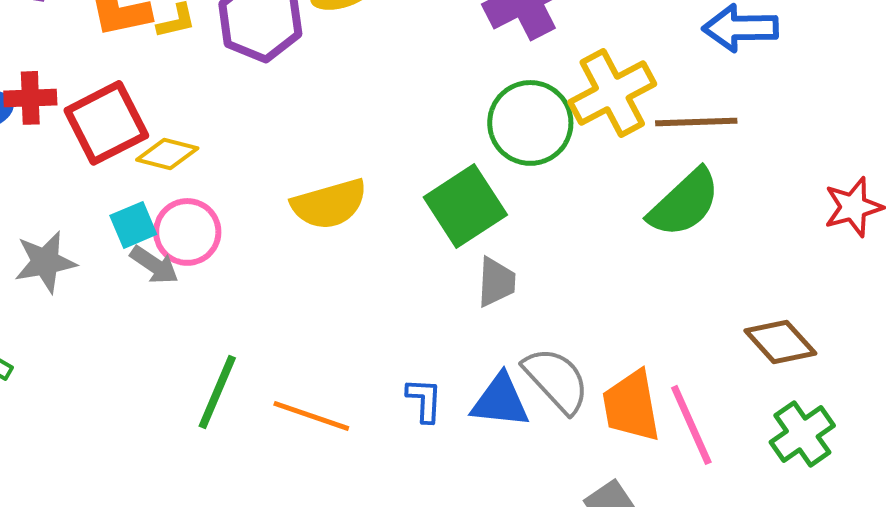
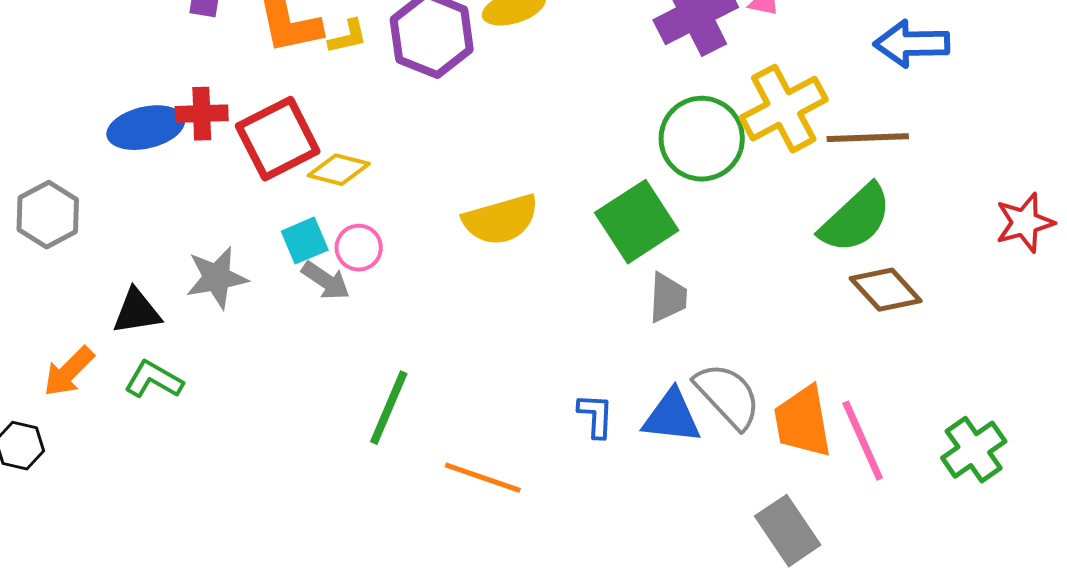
pink circle: (187, 232) -> (359, 248), size x0.7
brown diamond: (780, 342) -> (886, 290), moved
orange line: (311, 416) -> (483, 478), moved

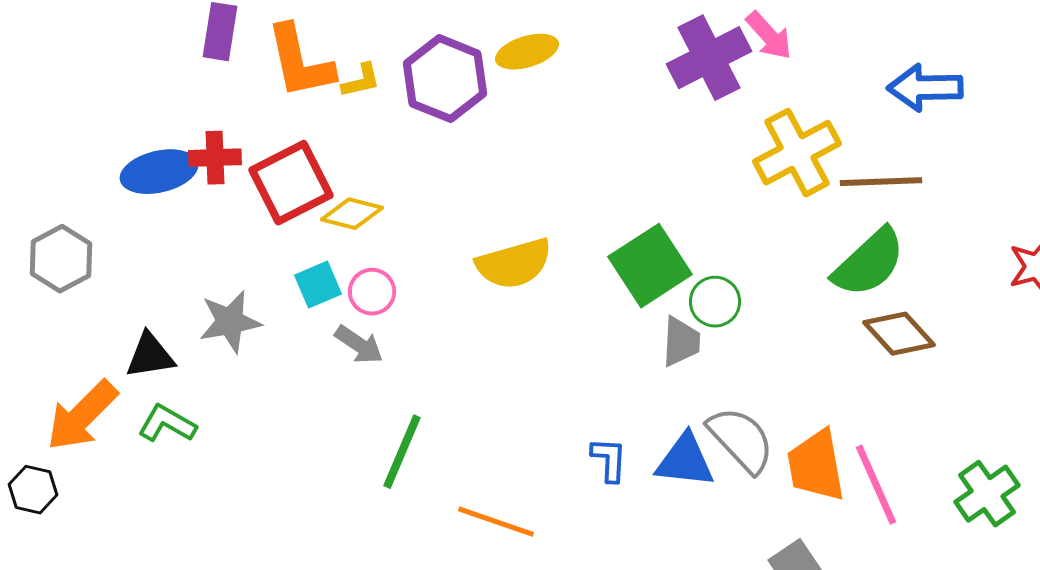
green circle: (702, 139) -> (715, 302), moved, size x0.6
gray arrow: (326, 281) -> (359, 345), moved
orange arrow: (69, 372) -> (82, 416), size x1.4

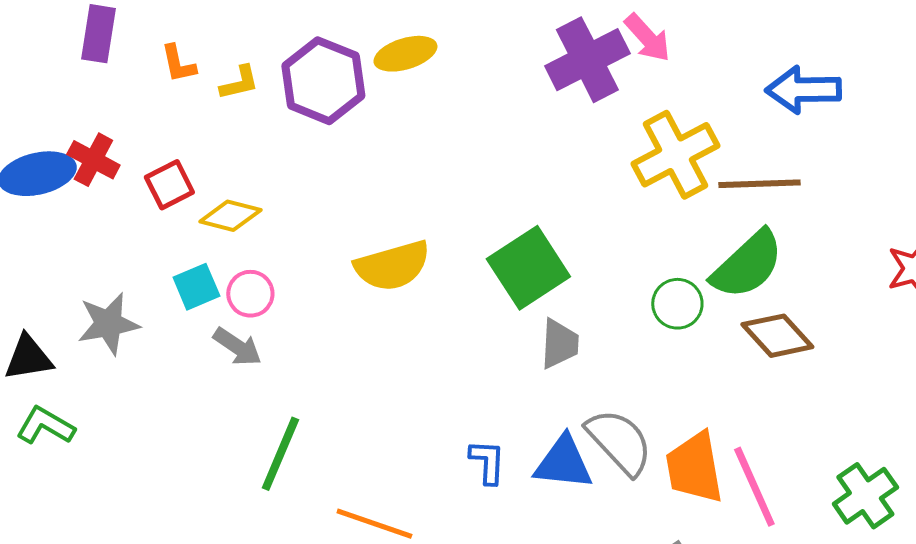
orange L-shape: (300, 62) -> (178, 64), size x0.5
red cross: (215, 158) -> (93, 160), turned 30
red square: (291, 183) -> (169, 185), size x0.6
green circle: (715, 302) -> (677, 304), moved

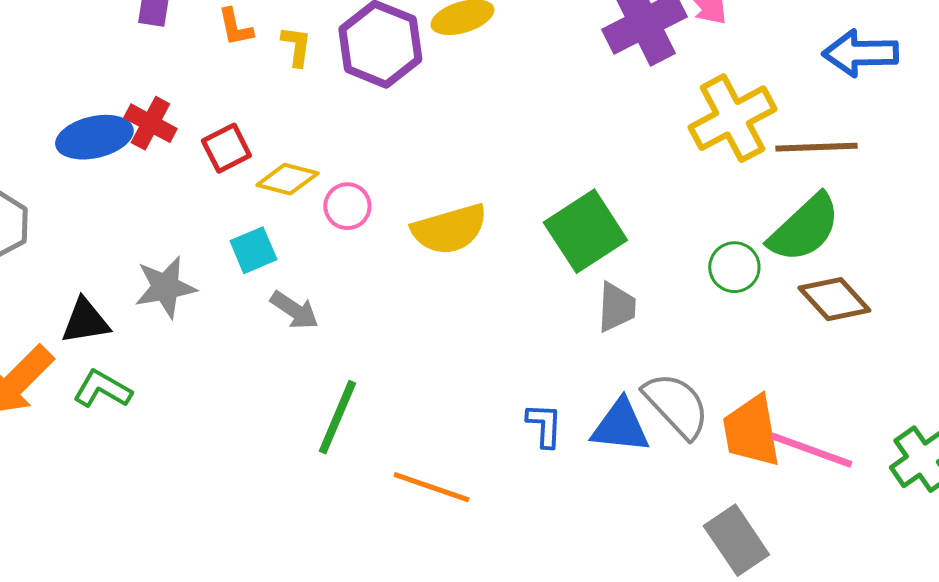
yellow L-shape: (239, 83) -> (296, 46), turned -69
pink circle: (250, 294) -> (347, 206), moved
pink line: (754, 487) -> (811, 450), turned -46

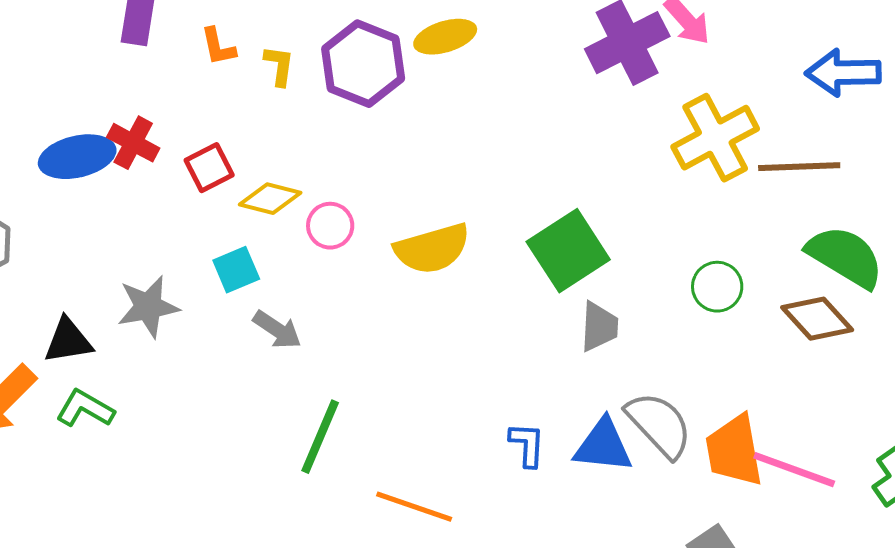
green semicircle: (804, 228) -> (845, 257), moved, turned -106

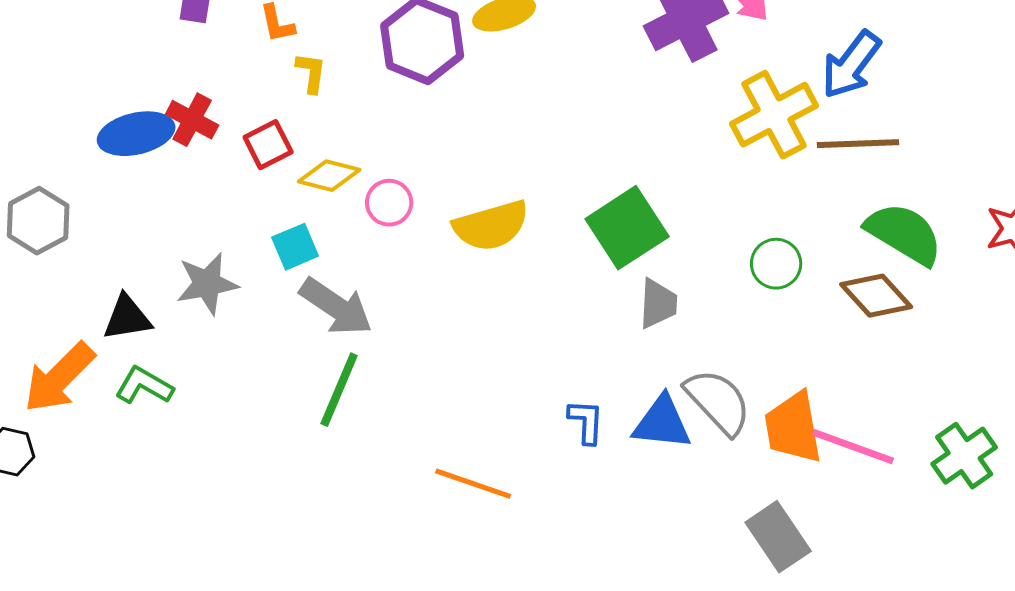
yellow L-shape: (279, 66) -> (311, 73), moved
blue arrow: (843, 73) -> (851, 65), moved, turned -52
gray arrow: (277, 330) -> (336, 307), size x1.5
green line: (320, 437) -> (339, 390), moved

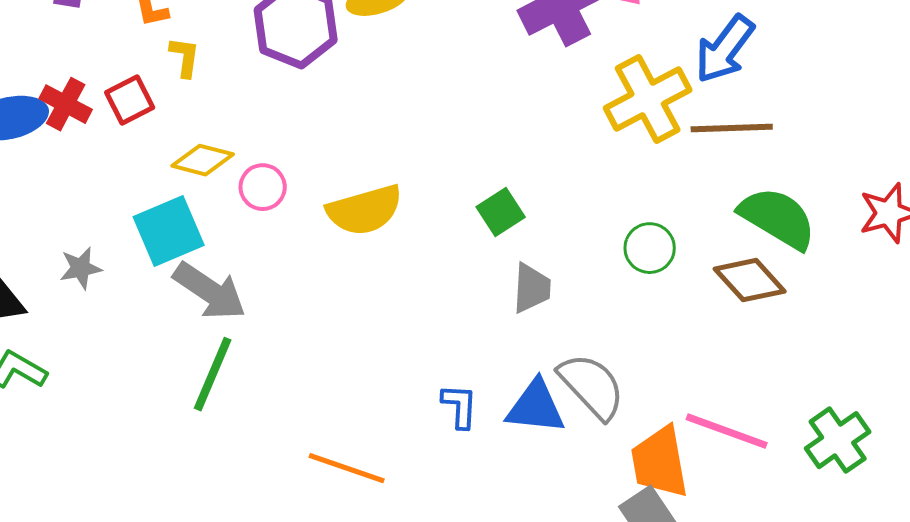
red square: (268, 145) -> (130, 100), moved
green square: (627, 228) -> (501, 212), size x0.6
cyan square: (295, 247) -> (169, 231), size x1.5
gray star: (207, 284) -> (81, 268), size x0.7
orange trapezoid: (793, 428) -> (660, 462), moved

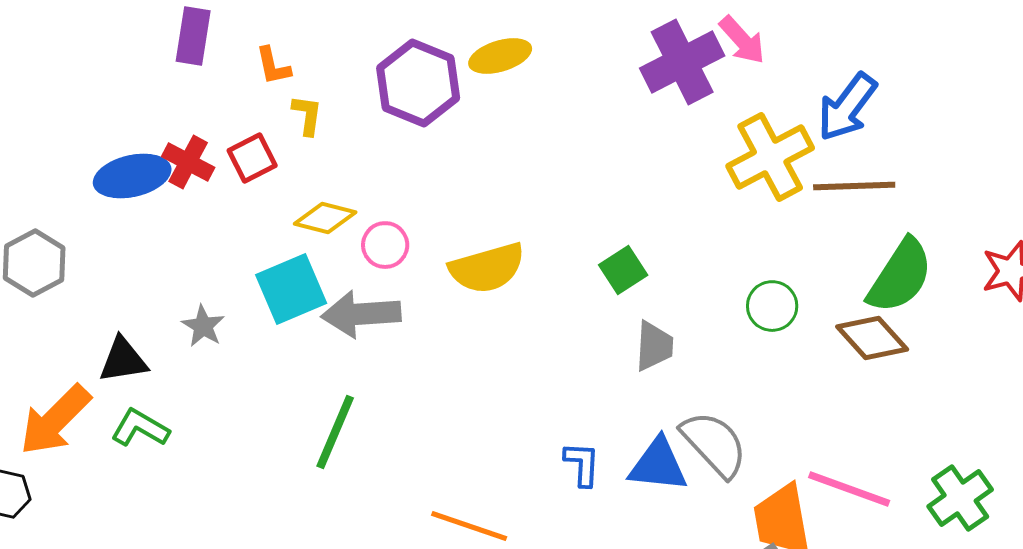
green semicircle: (778, 218) -> (900, 276), turned 92
gray star: (81, 268) -> (203, 326), turned -30
gray arrow: (210, 291) -> (361, 314), moved, turned 142

